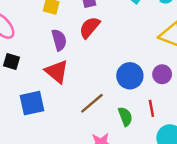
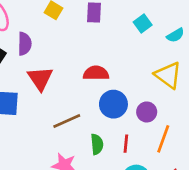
red semicircle: (90, 27) -> (96, 73), moved, turned 35
purple semicircle: (59, 40) -> (25, 44), moved

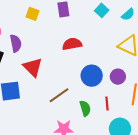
red semicircle: (96, 73) -> (72, 44), moved

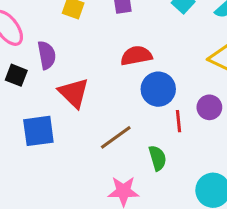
blue circle: (92, 76) -> (158, 89), moved
red line: (107, 104) -> (178, 121), moved

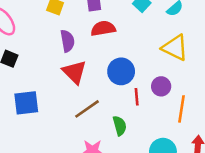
purple semicircle: (47, 55) -> (67, 41), moved
red semicircle: (136, 56) -> (103, 28), moved
red triangle: (74, 93) -> (75, 72), moved

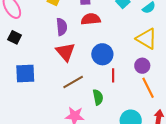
purple circle: (161, 86) -> (142, 66), moved
orange line: (182, 109) -> (148, 88), turned -40

